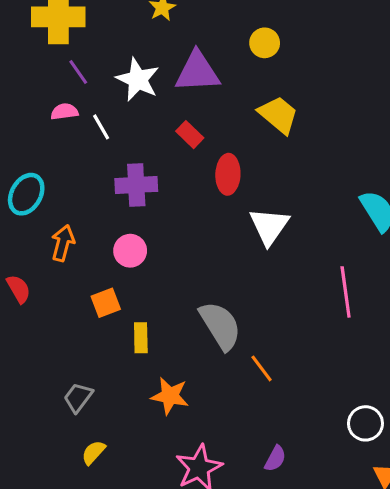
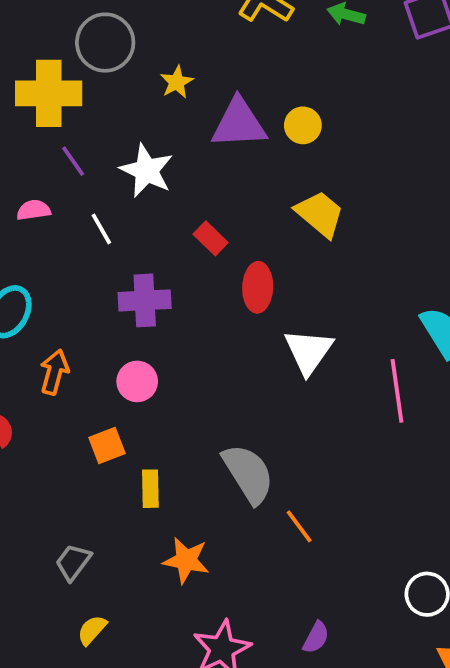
purple triangle: (197, 72) -> (239, 123), moved
pink semicircle: (64, 112) -> (34, 210), moved
pink line: (346, 292) -> (397, 391), moved

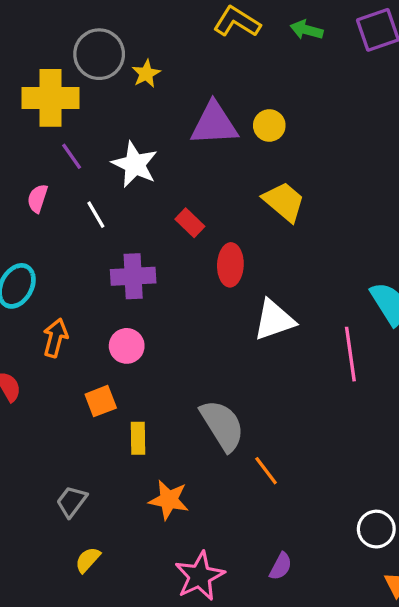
yellow star: (177, 82) -> (146, 74), moved
pink semicircle: (34, 210) -> (38, 198), turned -64
white triangle: (309, 351) -> (274, 320), turned 36

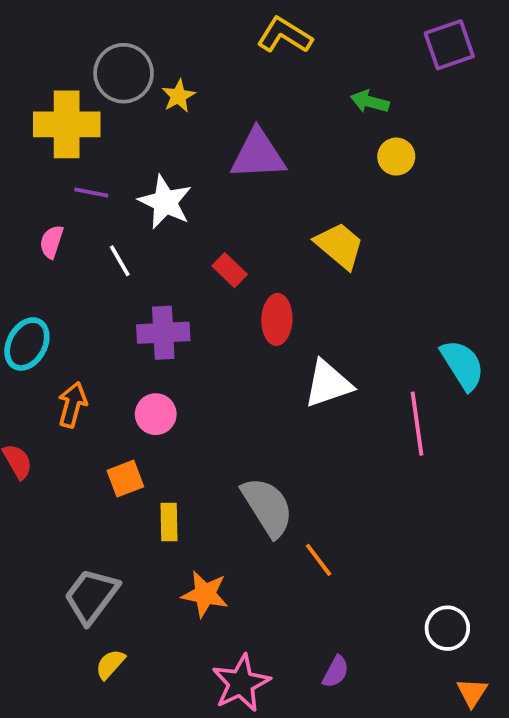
green arrow: (307, 30) -> (370, 102), moved
yellow circle: (269, 125) -> (396, 157), moved
purple line: (72, 156) -> (91, 193), turned -44
gray trapezoid: (72, 502) -> (91, 596), size x1.5

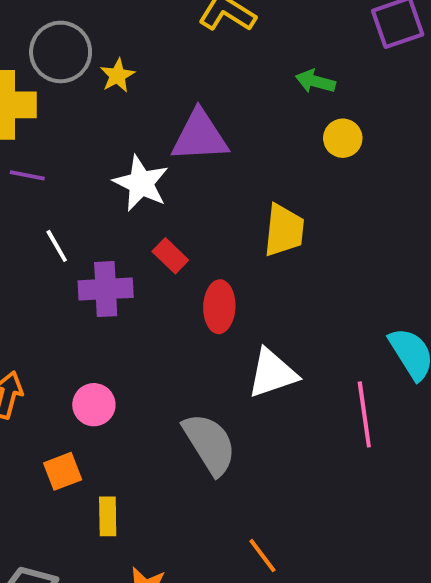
white star: (165, 202) -> (141, 183), moved
yellow trapezoid: (339, 246) -> (284, 230), turned 56
purple cross: (163, 333) -> (106, 289), moved
gray semicircle: (267, 507) -> (210, 444), moved

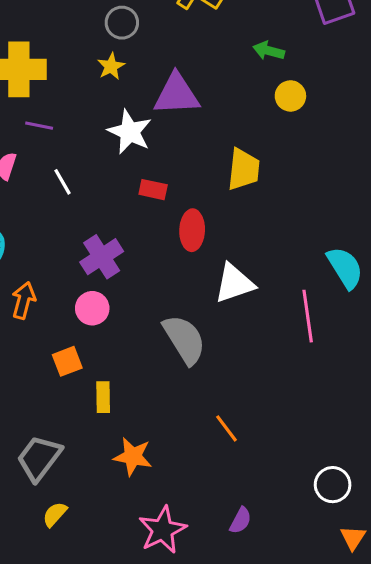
gray circle: (61, 52) -> (122, 23), moved, size x0.7
yellow star: (117, 75) -> (111, 66), moved
red rectangle: (170, 256) -> (153, 190), turned -32
purple cross: (106, 289) -> (102, 257), moved, turned -30

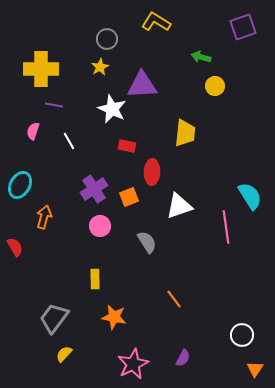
pink circle: (92, 308) -> (100, 226), moved
gray semicircle: (184, 339) -> (147, 242), size x0.7
orange square: (67, 361) -> (129, 197), moved

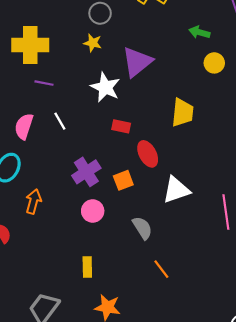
yellow star: (100, 67) -> (93, 43), turned -30
purple triangle: (142, 85) -> (137, 62), turned -36
pink semicircle: (33, 131) -> (24, 126), moved, size x1.4
red ellipse: (152, 172) -> (148, 154), turned -30
orange line: (174, 299) -> (161, 269), moved

